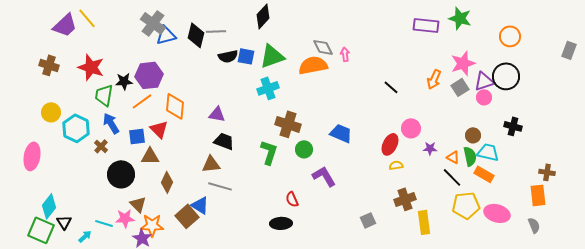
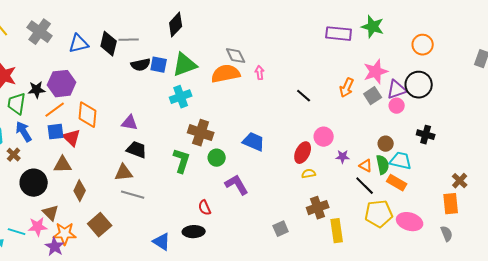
gray cross: (153, 23) -> (40, 32), moved
pink arrow: (345, 54) -> (260, 73), moved
blue square: (137, 136) -> (56, 132), moved
brown cross: (547, 172) -> (460, 181), turned 35
blue triangle: (200, 205) -> (162, 242), moved

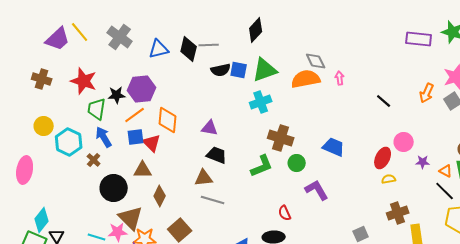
green L-shape: (182, 161) -> (262, 166), turned 50
brown triangle: (51, 213) -> (131, 218), size x1.5

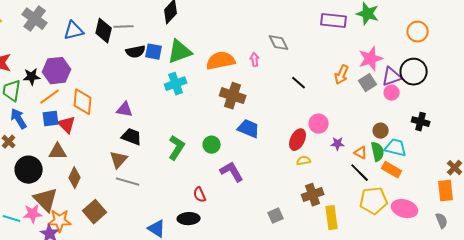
gray diamond: (316, 61) -> (279, 43), moved
brown cross: (281, 138) -> (233, 96), moved
green L-shape: (262, 166) -> (177, 148), turned -35
brown triangle: (204, 178) -> (119, 160), turned -42

